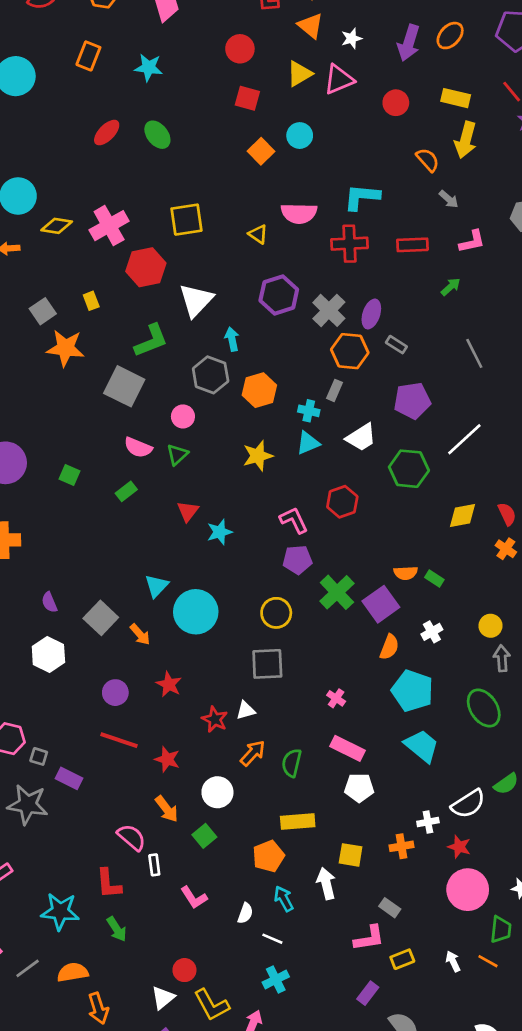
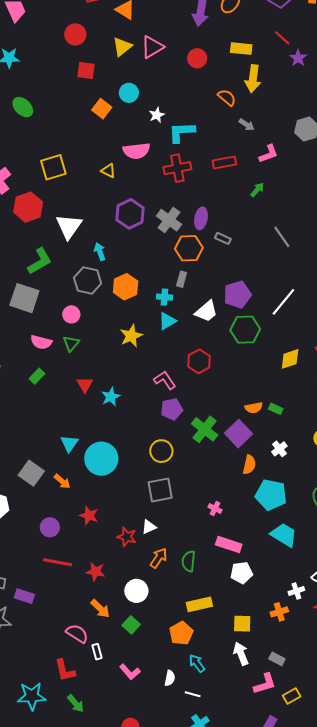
white star: (352, 38) -> (157, 115), moved
purple pentagon: (412, 401) -> (237, 295), moved
white arrow: (326, 884) -> (241, 654), moved

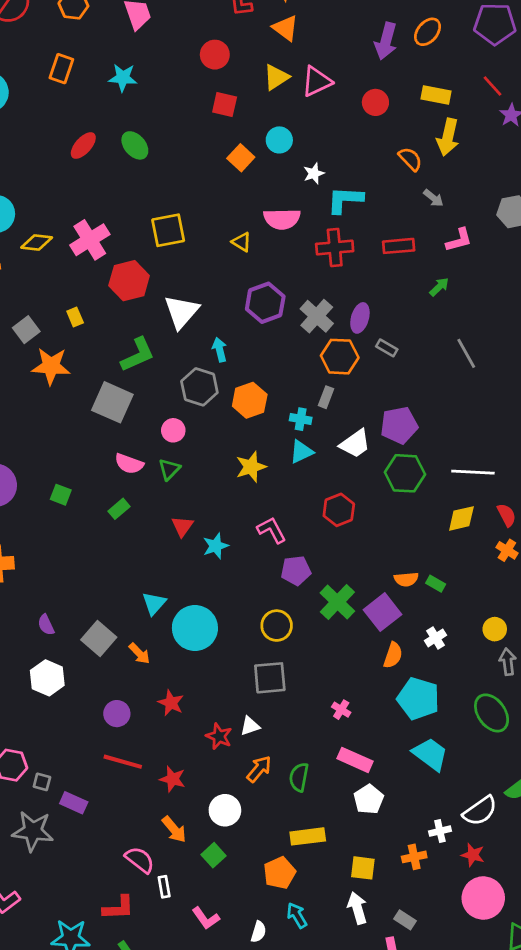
white line: (283, 302) -> (473, 472), moved, turned 48
pink L-shape: (165, 380) -> (272, 530), moved
white pentagon: (242, 573) -> (369, 799), turned -30
red L-shape: (65, 670) -> (119, 908), turned -85

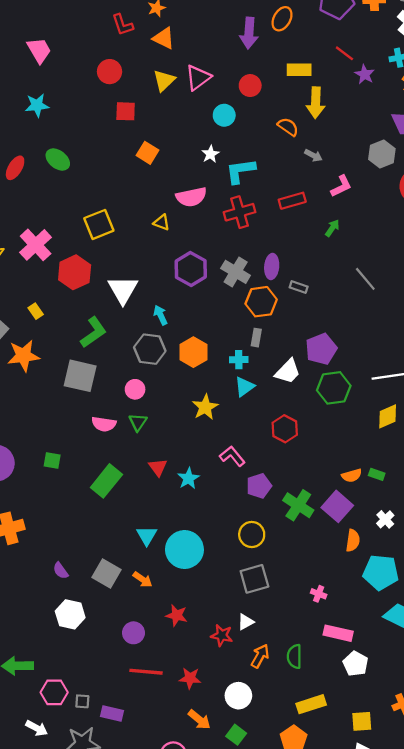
cyan circle: (279, 140) -> (224, 115), moved
green rectangle: (119, 509) -> (106, 481), moved, size x1.8

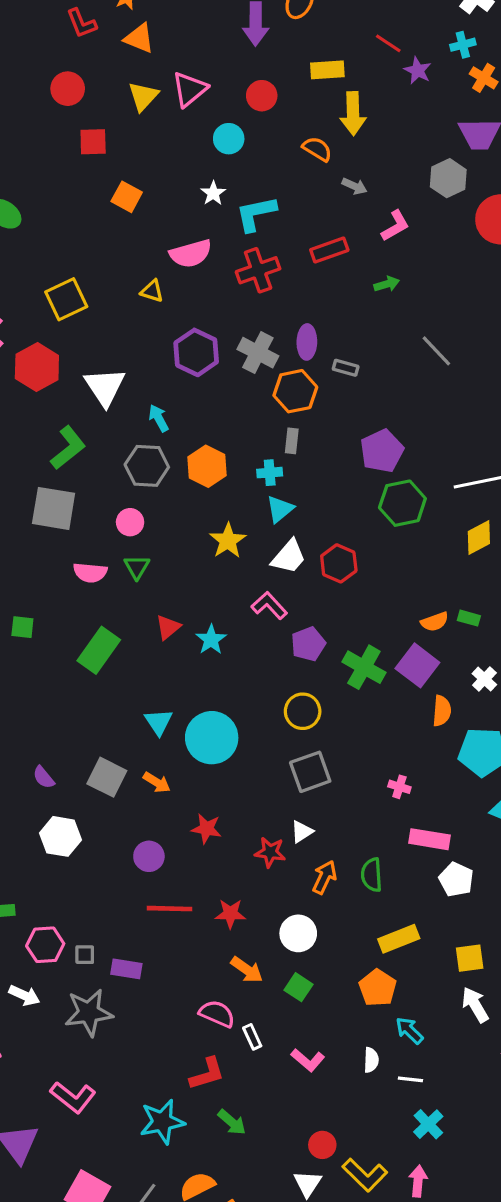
green arrow: (332, 228) -> (387, 284), turned 42
white trapezoid: (288, 371) -> (289, 557), moved
red triangle: (158, 467) -> (168, 627), turned 30

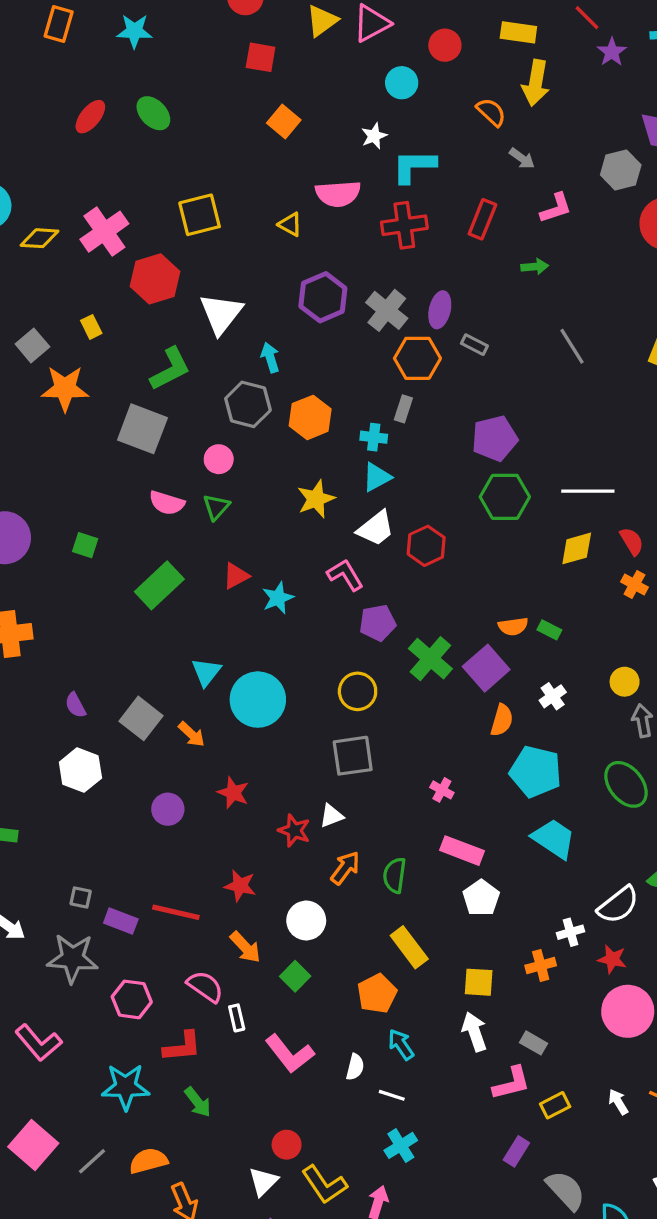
red rectangle: (329, 250) -> (482, 219), turned -60
red line: (169, 909) -> (176, 912), moved
yellow rectangle: (399, 939) -> (409, 947), turned 63
pink hexagon: (45, 945) -> (132, 999), moved
pink L-shape: (308, 1060) -> (290, 1054), size x1.4

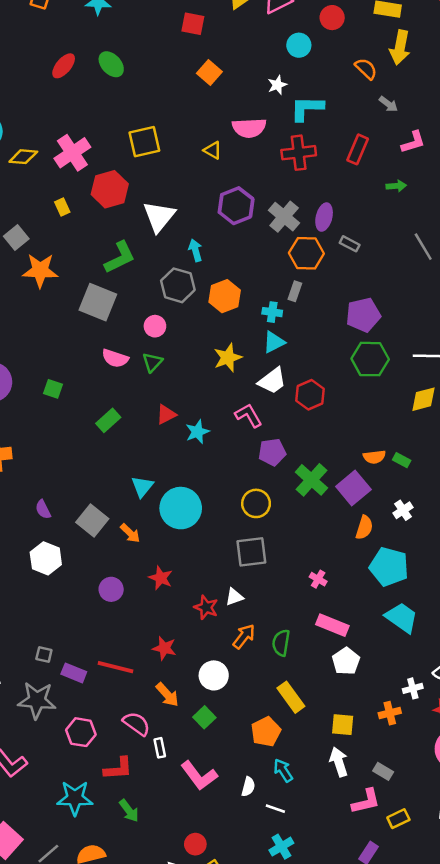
yellow rectangle: (91, 327) -> (62, 207), moved
green rectangle: (159, 585) -> (108, 420), size x0.7

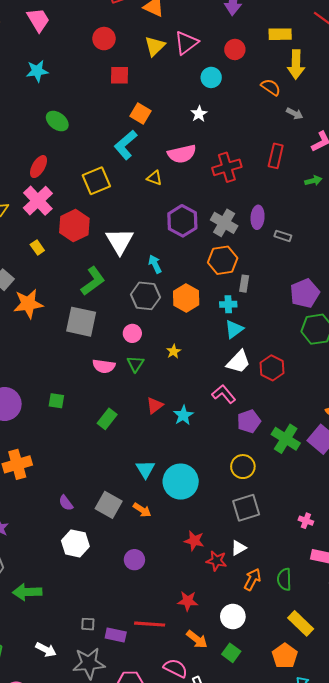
red ellipse: (64, 66) -> (39, 167), moved
cyan L-shape: (307, 108) -> (126, 145), moved, turned -32
orange hexagon: (306, 253) -> (223, 260), moved
yellow star: (228, 358) -> (174, 351), moved, size x0.6
red star: (161, 578) -> (194, 541), moved

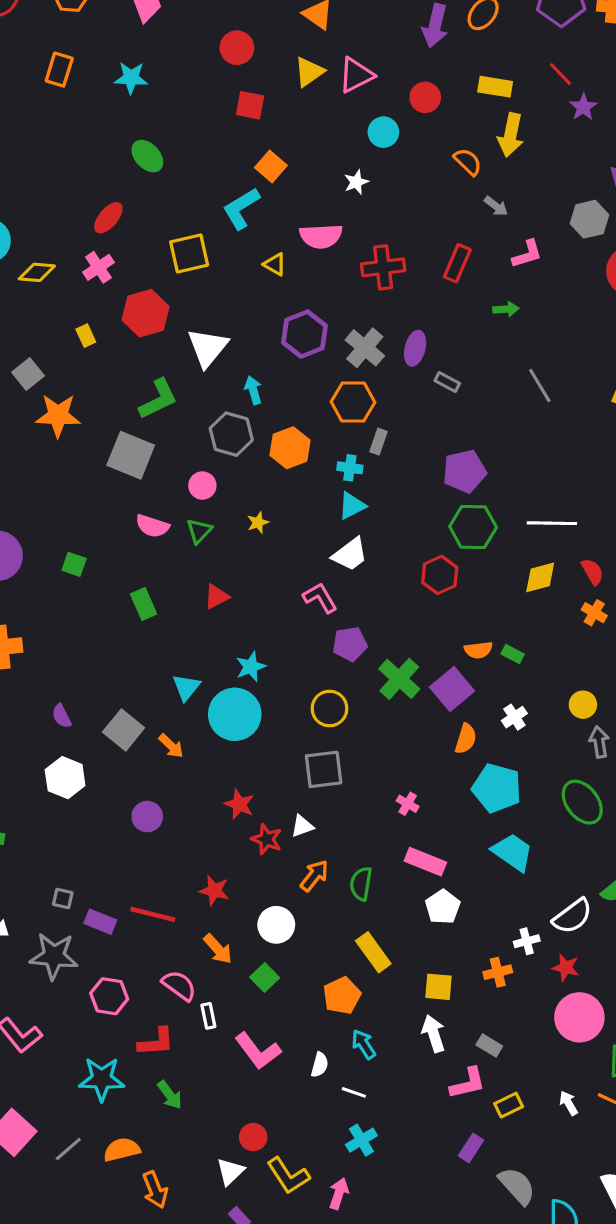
pink cross: (38, 201) -> (99, 267), size x0.7
red hexagon: (272, 368) -> (440, 575), moved
cyan star: (183, 415) -> (251, 667), moved
green rectangle: (107, 419) -> (144, 604), turned -72

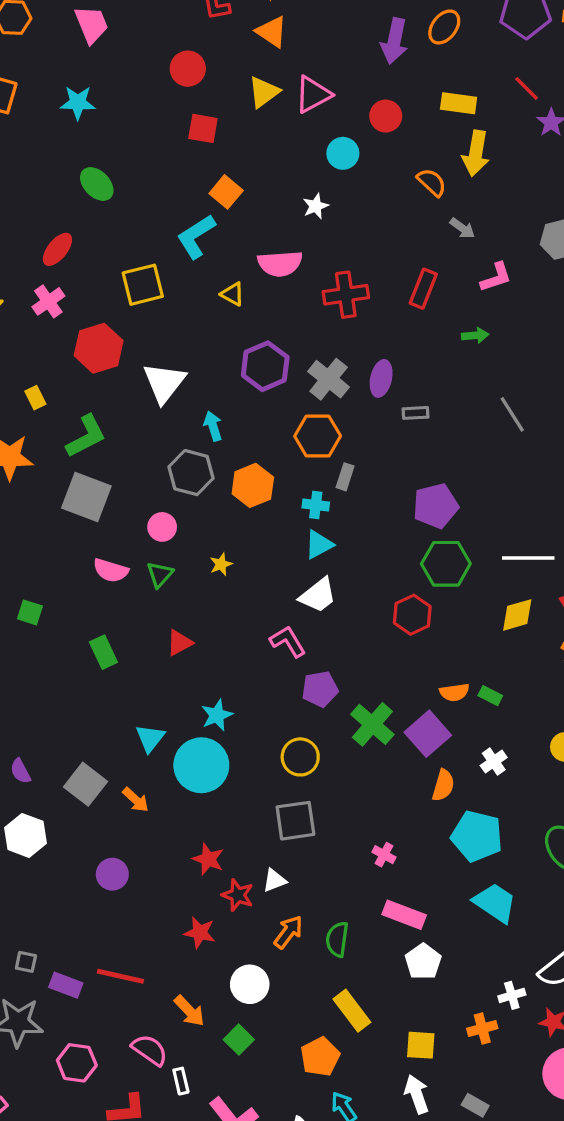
yellow rectangle: (86, 336) -> (35, 398), moved
gray rectangle: (447, 382) -> (416, 413), turned -30
green L-shape: (158, 399) -> (86, 436), moved
red star: (214, 891) -> (200, 933), moved

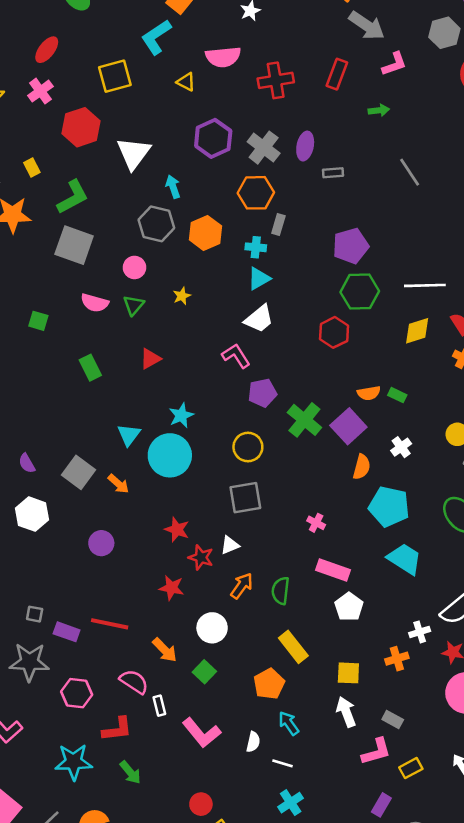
gray arrow: (462, 228) -> (367, 26), size x1.8
green square: (30, 612) -> (38, 321), moved

